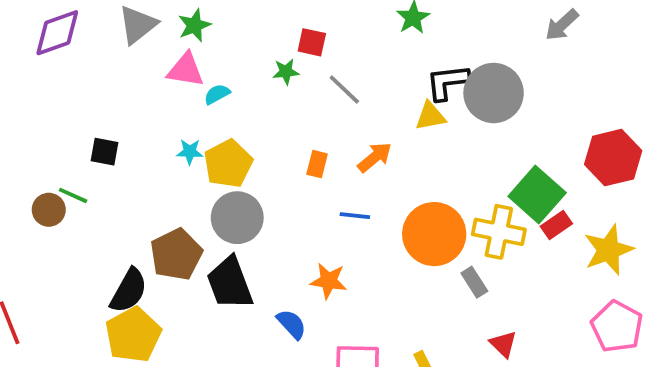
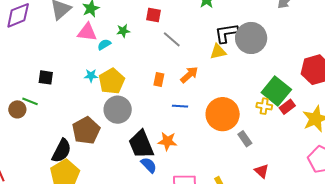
green star: (286, 72) -> (123, 31), moved
yellow cross: (499, 232) -> (264, 106), moved, size x0.6
black trapezoid: (230, 283) -> (141, 144), moved

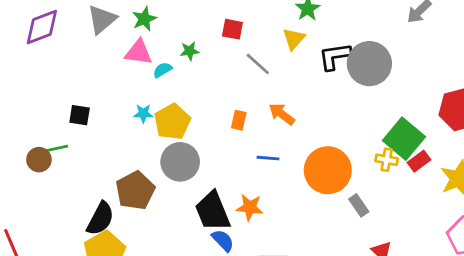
yellow triangle: (218, 52) -> (294, 39), moved, turned -36
orange arrow: (189, 75) -> (282, 114), turned -102
green line: (30, 101) -> (57, 148), turned -35

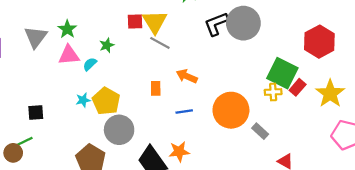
yellow triangle: (294, 39) -> (155, 22), moved, size x1.4

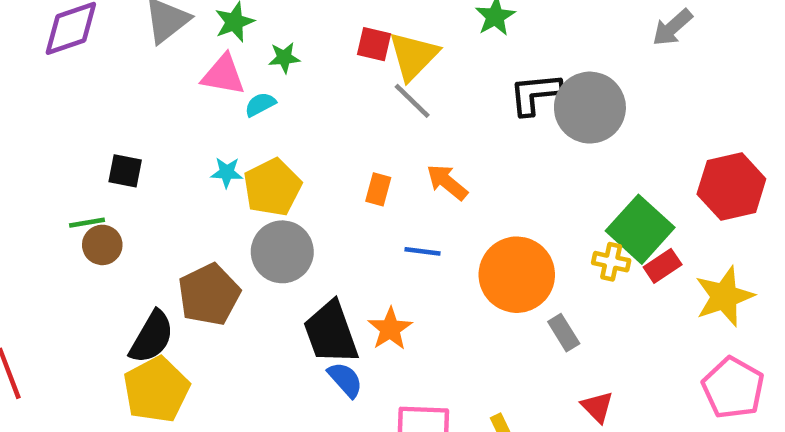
green star: (107, 45) -> (284, 58), moved
orange star: (179, 152) -> (390, 329), turned 30
brown circle: (13, 153) -> (102, 245), moved

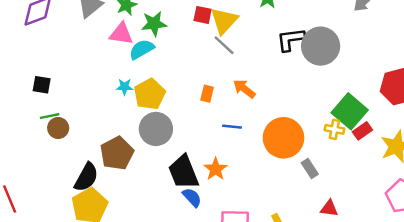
green star: (284, 58) -> (154, 24), size x1.5
cyan semicircle: (260, 104) -> (142, 49), size x1.5
black square: (125, 171) -> (42, 85), moved
red triangle: (597, 407) -> (329, 208), turned -36

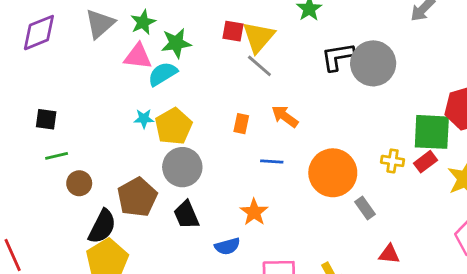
green square: (350, 111) -> (432, 132), moved, turned -36
brown circle: (58, 128) -> (79, 183), moved
black trapezoid: (183, 172) -> (186, 215), moved, size x0.7
blue semicircle: (192, 197) -> (227, 246), turned 120

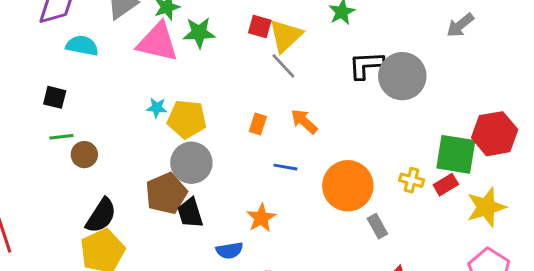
pink triangle: (138, 56) -> (158, 42), size x1.4
cyan semicircle: (163, 74) -> (82, 46), moved, turned 36
yellow pentagon: (174, 126) -> (187, 119), turned 30
brown circle: (79, 183) -> (84, 155), moved
brown pentagon: (137, 197) -> (166, 193), moved

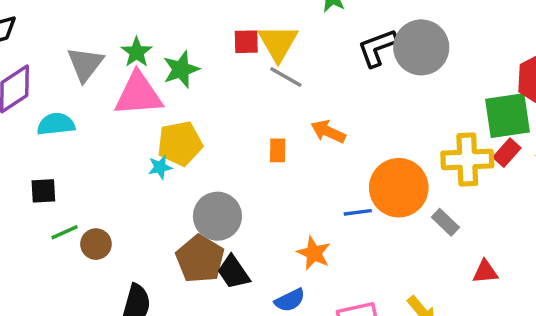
yellow pentagon: (187, 119) -> (180, 143), moved
blue line: (285, 167) -> (358, 212), moved
yellow cross: (411, 180) -> (467, 160), size x1.8

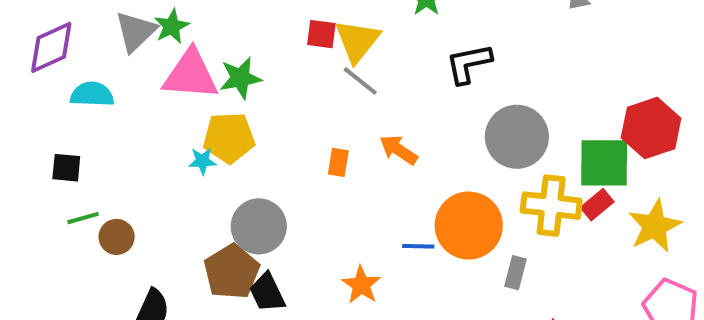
gray circle: (421, 47) -> (517, 137), moved
green star: (137, 52) -> (172, 26), moved
green star: (181, 69) -> (240, 78), moved
gray rectangle: (445, 222) -> (516, 273), turned 52

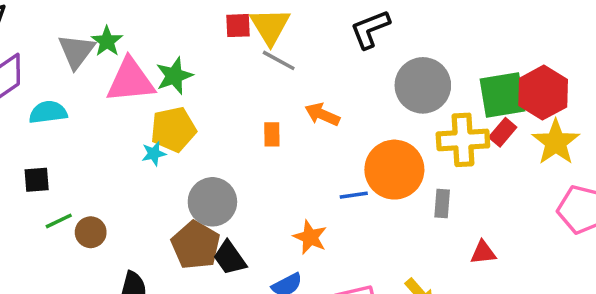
red hexagon: (651, 128) -> (543, 93), moved

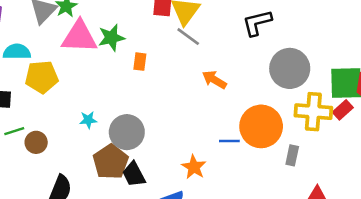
yellow pentagon: (173, 129) -> (42, 77), moved
orange rectangle: (272, 134) -> (140, 62), moved
cyan star: (154, 154) -> (88, 120), moved

